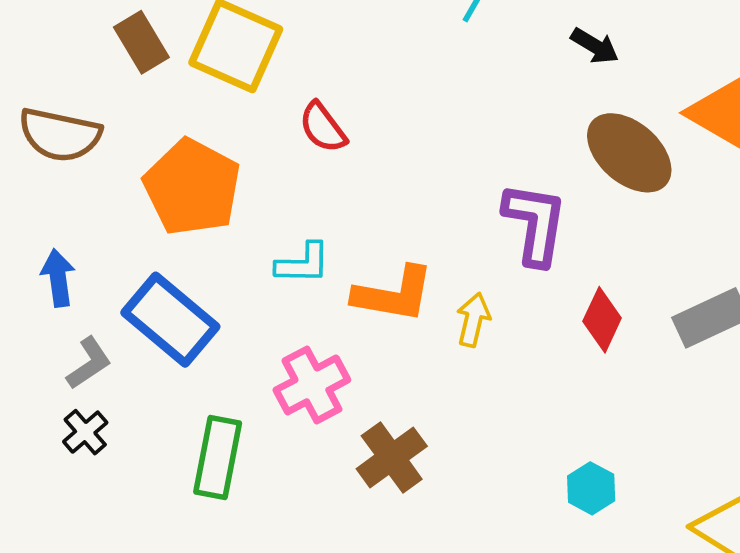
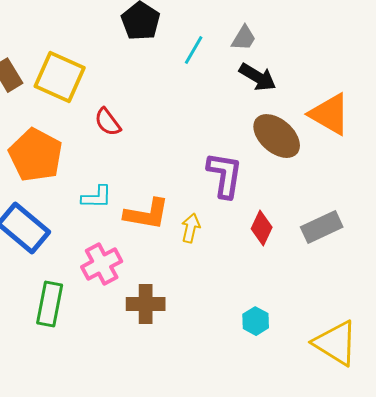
black arrow: (595, 46) -> (258, 77), size x1.4
brown cross: (392, 457) -> (146, 304), turned 36

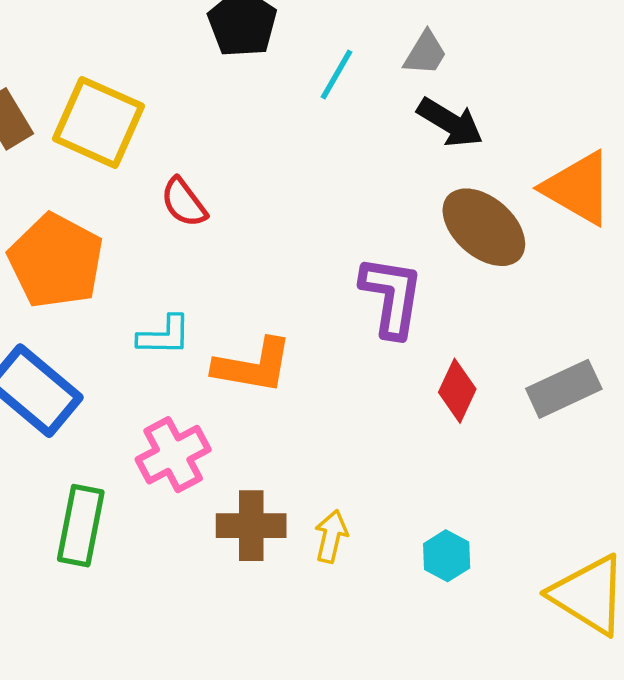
yellow arrow: (191, 228) -> (331, 536), moved

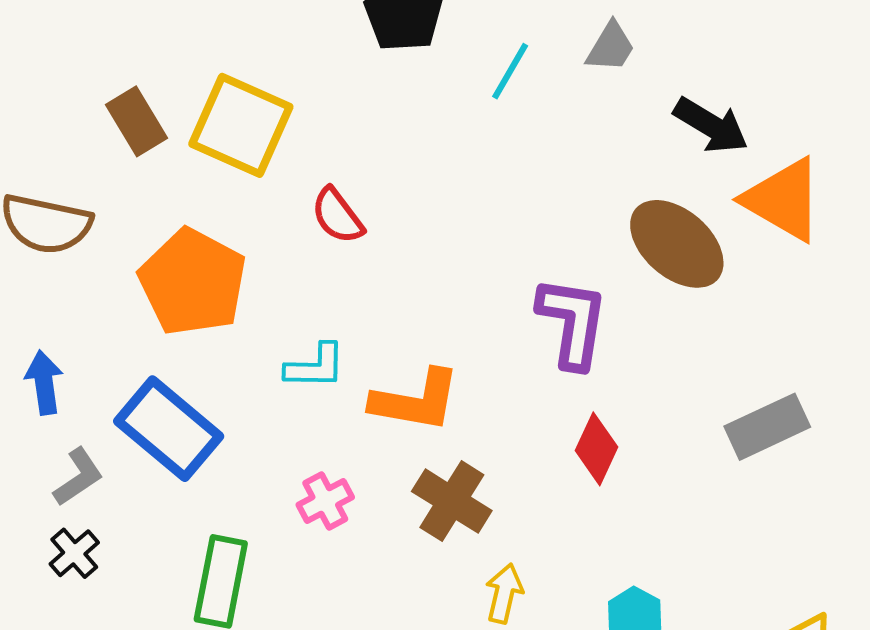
black arrow: (450, 122) -> (711, 125), moved
red diamond: (457, 391) -> (596, 449), moved
pink cross: (173, 455) -> (325, 501), size x0.7
brown cross: (251, 526) -> (452, 501), moved, turned 32

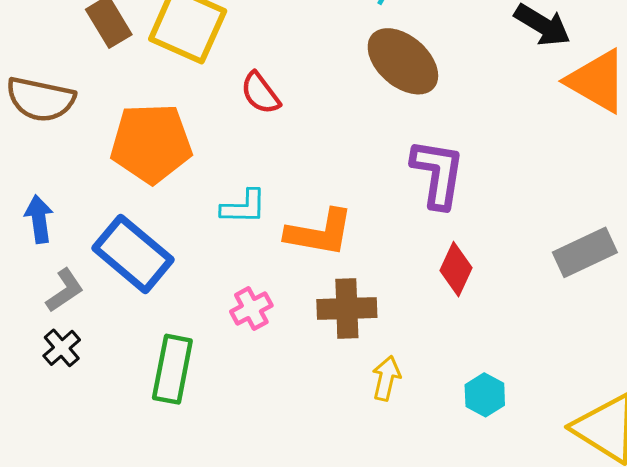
brown ellipse: (677, 244) -> (403, 61), moved
orange pentagon: (193, 282) -> (151, 143), turned -30
brown cross: (452, 501) -> (347, 309), turned -34

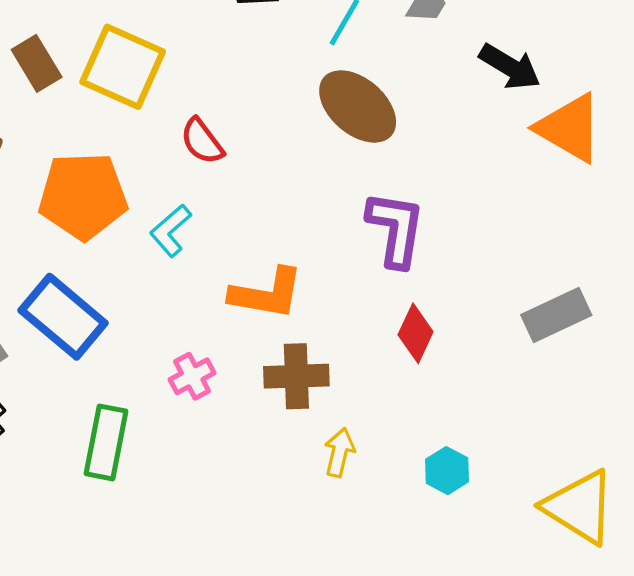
cyan L-shape: (244, 207) -> (171, 231), moved, turned 138

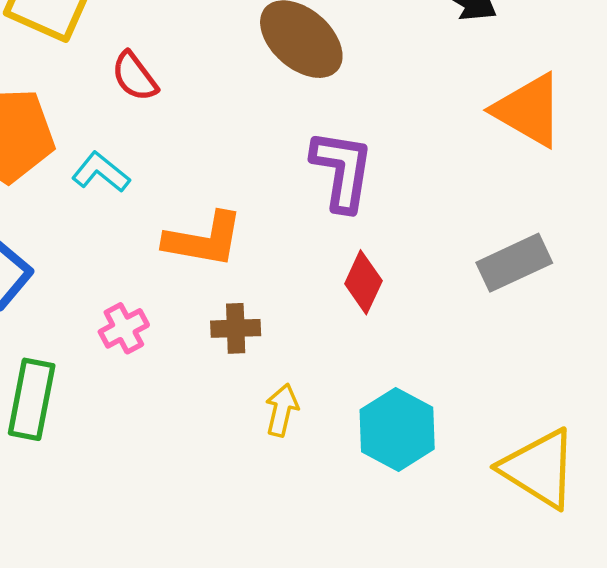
orange triangle: (569, 128) -> (528, 110), moved
cyan L-shape: (171, 231) -> (101, 172), turned 80
brown cross: (296, 376) -> (236, 328), size x0.7
cyan hexagon: (447, 471) -> (397, 429), size x1.6

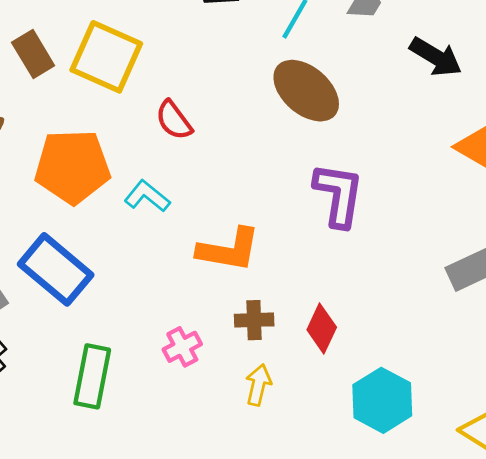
red diamond: (363, 282) -> (322, 329), moved
pink cross: (124, 328) -> (182, 347), moved
yellow arrow: (282, 410) -> (258, 385), moved

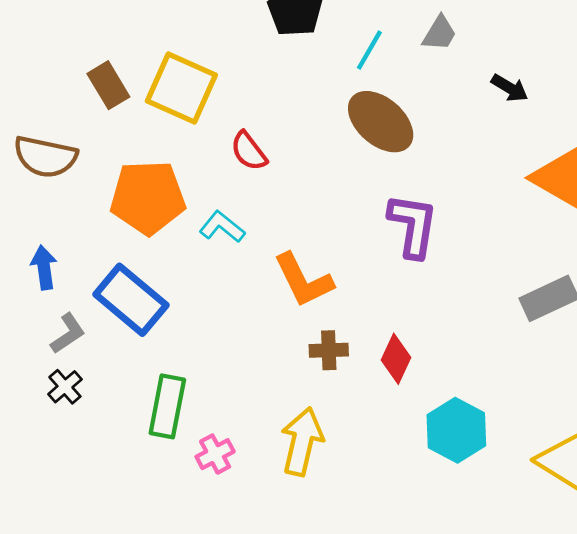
black arrow: (436, 57) -> (510, 88), size x0.7
orange L-shape: (229, 250) -> (303, 280), turned 54
pink cross: (182, 347) -> (215, 454), moved
yellow arrow: (258, 385) -> (302, 441), moved, size x1.6

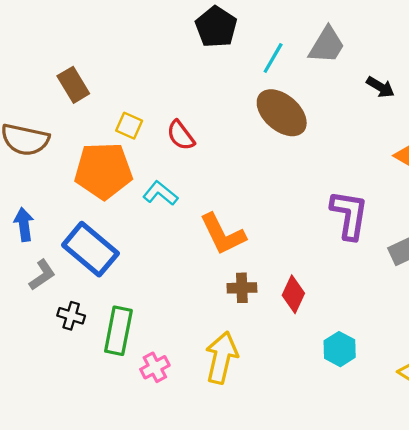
gray trapezoid: (440, 33) -> (327, 45), size x1.4
yellow square: (181, 88) -> (129, 126), moved, size x0.5
purple L-shape: (413, 225) -> (349, 215), moved
black cross: (65, 387) -> (71, 316), moved, turned -32
cyan hexagon: (456, 430) -> (340, 349), size x0.7

